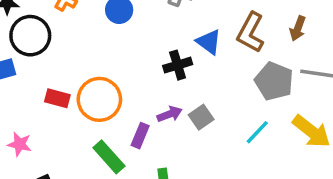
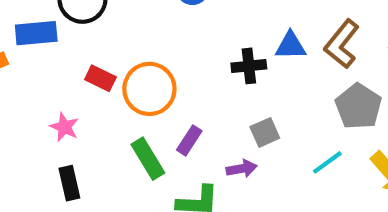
blue triangle: (209, 42) -> (291, 46), turned -48
purple arrow: (170, 114) -> (242, 169), moved
pink star: (20, 144) -> (64, 127), moved

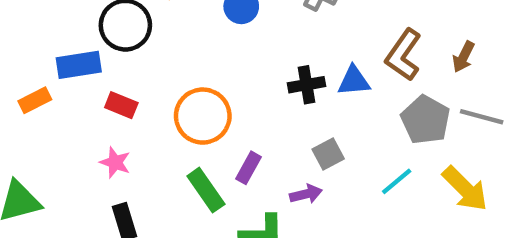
blue triangle: (291, 46) -> (354, 81), moved
red rectangle: (100, 78) -> (121, 105), moved

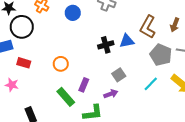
orange circle: (203, 116) -> (61, 64), size x0.6
pink star: (115, 162) -> (12, 85), moved

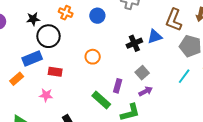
orange circle: (61, 64) -> (93, 57), moved
gray square: (119, 75) -> (142, 73), moved

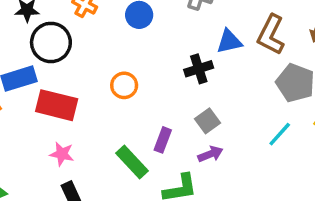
blue triangle: (155, 37) -> (229, 41), moved
red rectangle: (55, 72) -> (57, 105), size x1.6
pink star: (46, 95) -> (62, 154), moved

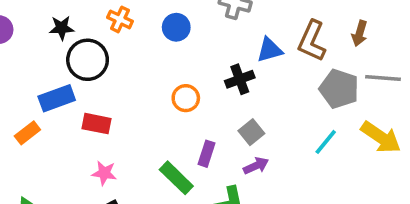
orange circle: (124, 85) -> (186, 98), moved
red rectangle: (57, 105) -> (96, 124), size x0.7

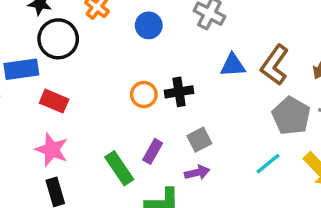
black cross: (240, 79) -> (179, 92), moved
pink star: (104, 173) -> (52, 150), size x1.4

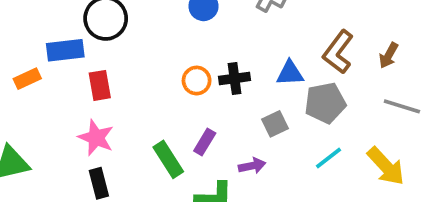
blue triangle: (233, 65) -> (290, 73), moved
red rectangle: (54, 101) -> (100, 85), turned 56
gray pentagon: (291, 116) -> (325, 103), moved, turned 30
gray square: (199, 140) -> (275, 124), moved

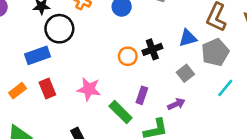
orange rectangle: (27, 79) -> (18, 91), moved
red rectangle: (100, 85) -> (47, 88), moved
pink star: (96, 138) -> (89, 89), moved

